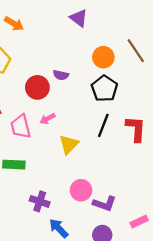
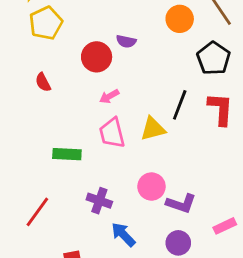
black pentagon: (104, 89) -> (213, 58), moved
pink trapezoid: (21, 127) -> (112, 133), moved
yellow triangle: (69, 144) -> (153, 129), moved, turned 30

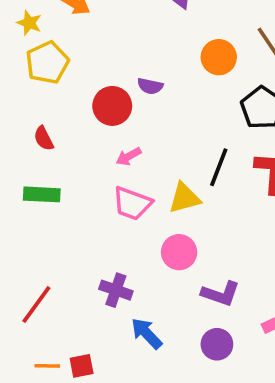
pink trapezoid: (112, 133) -> (132, 203), turned -56
green rectangle: (67, 154) -> (42, 194), moved
pink circle: (151, 187) -> (179, 252), moved

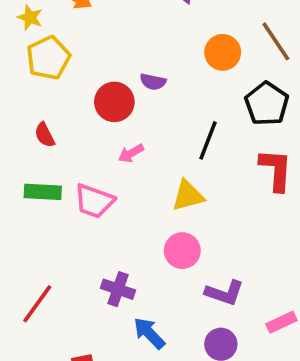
black line: (219, 167) -> (208, 140), moved
pink trapezoid: (132, 203) -> (94, 201), moved

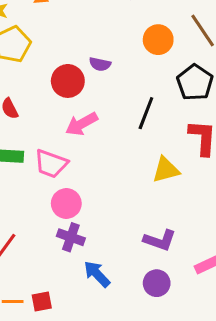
pink arrow: (131, 153) -> (82, 124), size x1.5
yellow triangle: (188, 196) -> (166, 170), moved
pink circle: (182, 251) -> (66, 204), moved

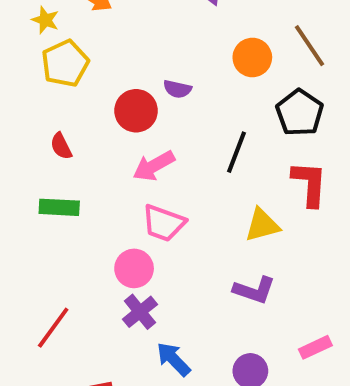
pink trapezoid: (51, 164) -> (164, 223), moved
purple cross: (71, 237) -> (140, 312), turned 32
purple L-shape: (160, 240) -> (254, 290), moved

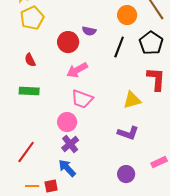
black line: (237, 152) -> (119, 47), moved
blue arrow: (173, 359) -> (67, 168), moved

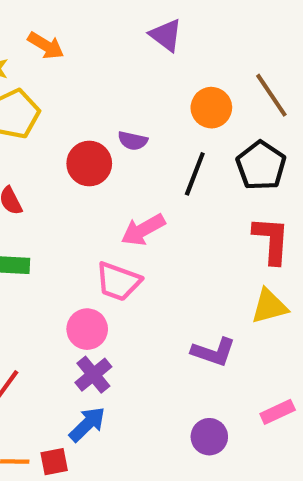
pink arrow: (77, 70) -> (143, 230), moved
yellow triangle: (132, 100) -> (269, 306), moved
blue arrow: (67, 168) -> (87, 424), turned 90

